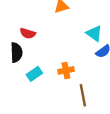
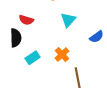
cyan triangle: (94, 33) -> (68, 20), moved, turned 35
orange cross: (66, 70) -> (62, 55), turned -32

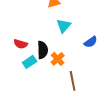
red semicircle: (26, 20) -> (21, 44), moved
black semicircle: (16, 38) -> (43, 50), moved

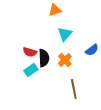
red semicircle: (21, 44) -> (30, 52), moved
orange cross: (58, 59) -> (65, 60), moved

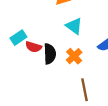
cyan triangle: (65, 34) -> (74, 26), turned -35
cyan rectangle: (31, 70) -> (18, 38), moved

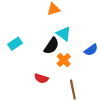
red semicircle: (33, 47) -> (41, 78), moved
black semicircle: (50, 54) -> (51, 46), moved, turned 36

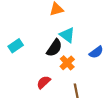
red semicircle: (41, 78) -> (44, 82), turned 120

